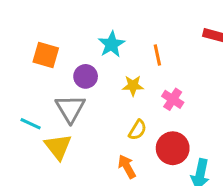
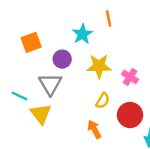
orange square: (46, 55) -> (31, 42), turned -36
orange line: (157, 55) -> (109, 19), moved
yellow star: (133, 86) -> (99, 66), size x1.5

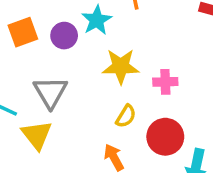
purple circle: (62, 59) -> (64, 36), moved
pink cross: (130, 77) -> (165, 82), turned -35

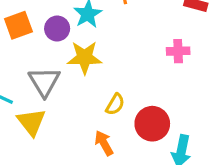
yellow star: (121, 66) -> (85, 58), moved
pink cross: (165, 82) -> (178, 51), moved

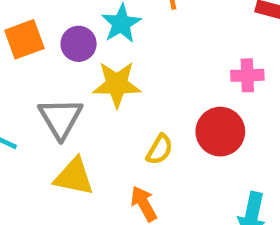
yellow triangle: (31, 122) -> (74, 177), moved, turned -40
red circle: (152, 124) -> (220, 132), moved

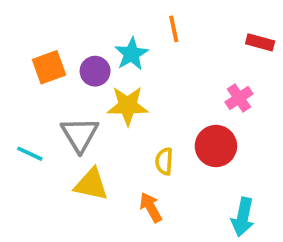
pink cross: (247, 75) -> (239, 98), turned -32
yellow semicircle: (160, 150) -> (164, 161), turned 152

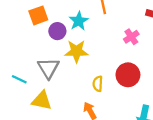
orange square: (49, 67) -> (38, 15), moved
pink cross: (239, 98) -> (131, 37), moved
yellow triangle: (91, 184) -> (42, 101), moved

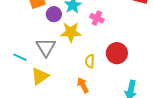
pink cross: (131, 37) -> (97, 18), moved, turned -32
yellow triangle: (42, 101) -> (40, 76), turned -48

